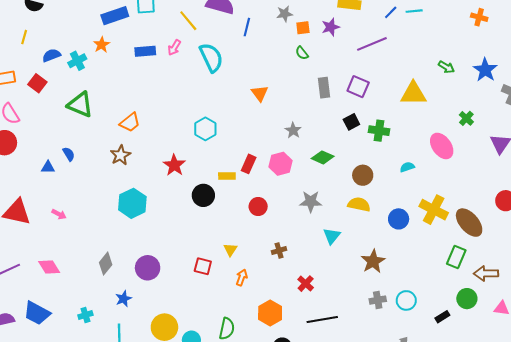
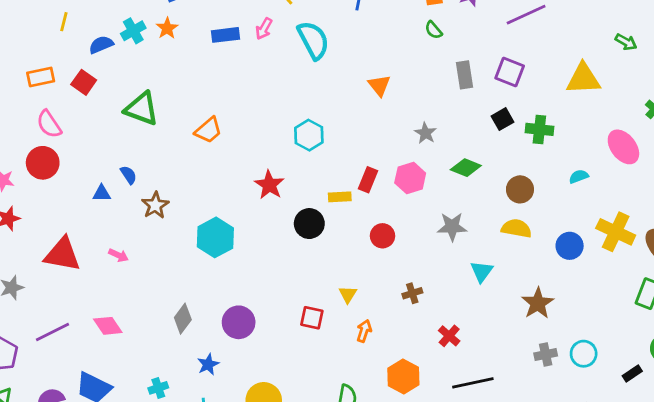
cyan cross: (77, 61) -> (133, 31), moved
brown star: (120, 155) -> (155, 205), moved

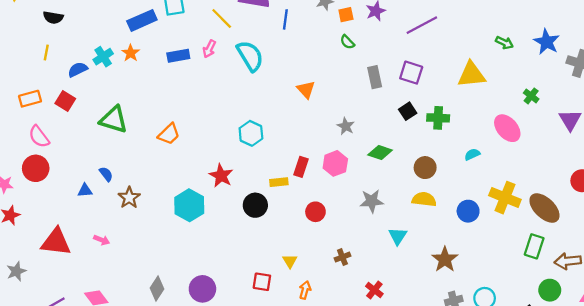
cyan hexagon: (215, 237) -> (189, 205), moved

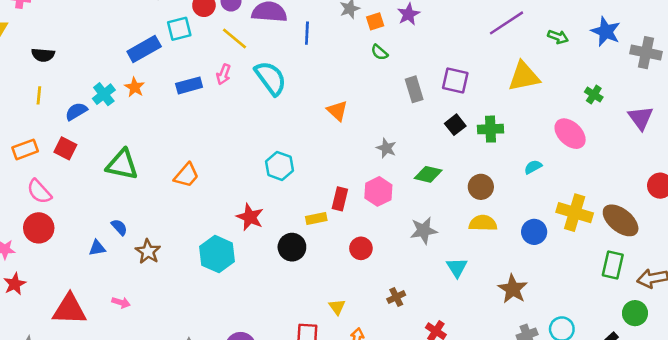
purple line: (422, 25) -> (506, 23), moved

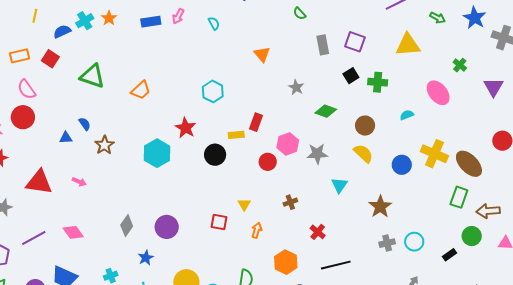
cyan semicircle: (271, 78) -> (214, 23), size x0.5
pink hexagon: (378, 191) -> (288, 144), moved
yellow semicircle: (483, 223) -> (363, 153), turned 35

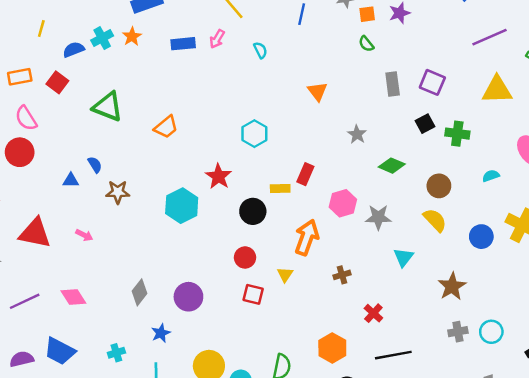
brown star: (104, 145) -> (118, 192), turned 30
red circle: (268, 162) -> (245, 257), moved
orange arrow: (257, 230) -> (307, 237), moved, size x1.8

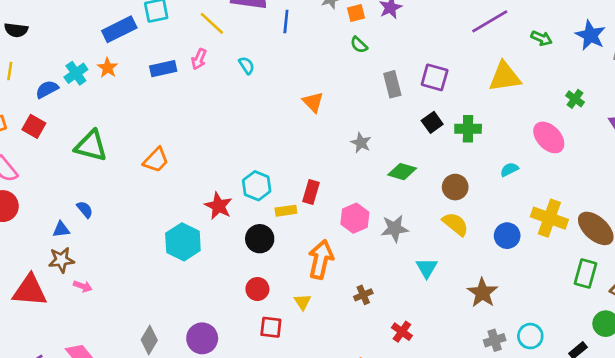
cyan hexagon: (254, 134) -> (257, 186), moved
brown star: (118, 192) -> (61, 260), moved

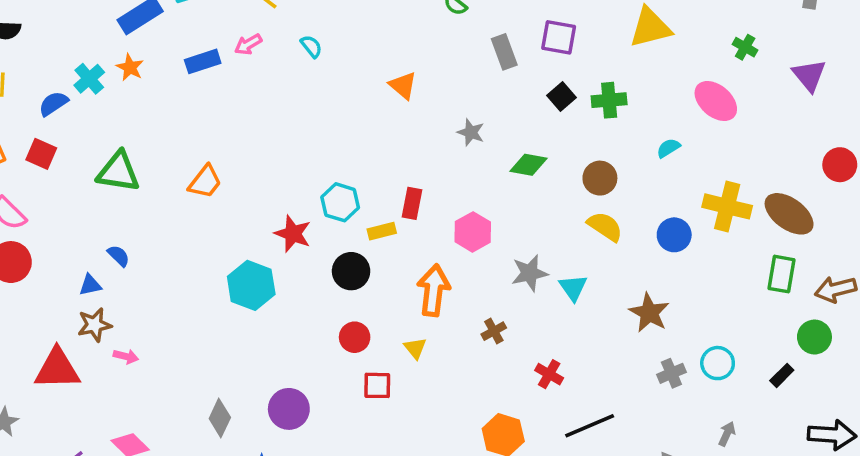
pink arrow: (199, 59) -> (248, 44), turned 42
gray star: (395, 228) -> (530, 273), moved

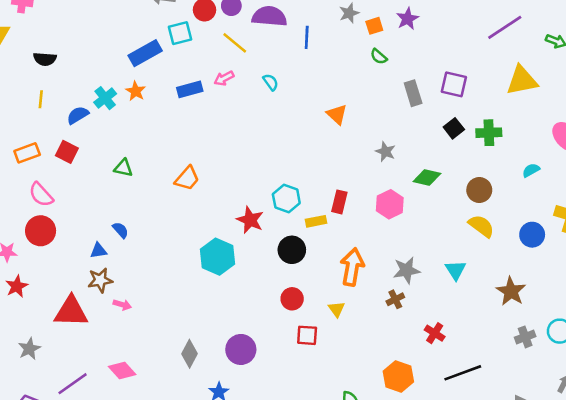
green triangle: (118, 172) -> (123, 168), size x0.6
pink hexagon: (473, 232) -> (390, 204), moved
gray star: (530, 273) -> (407, 270), moved

